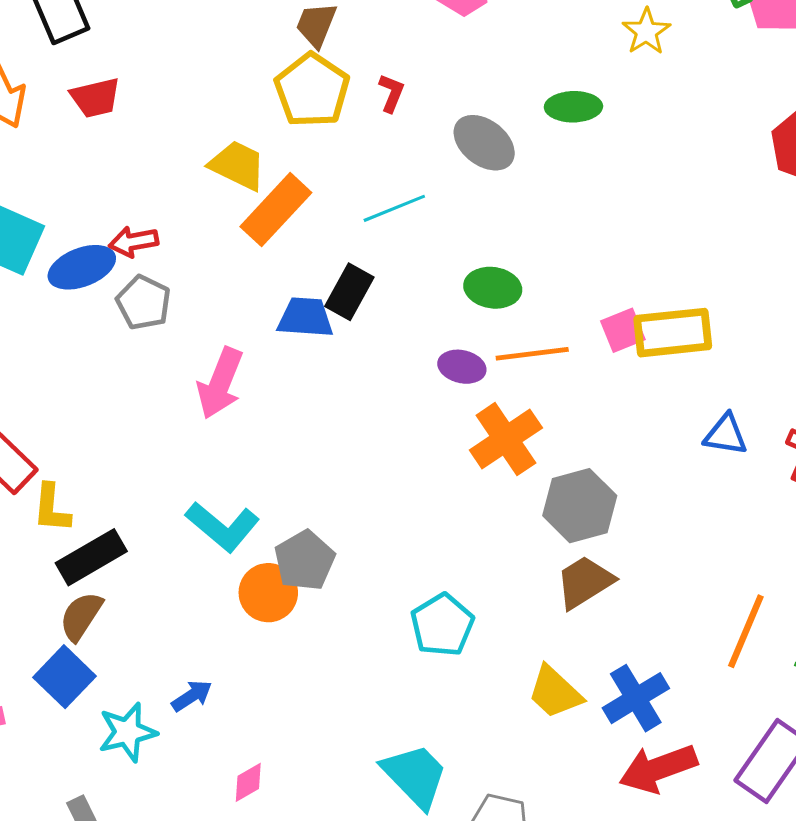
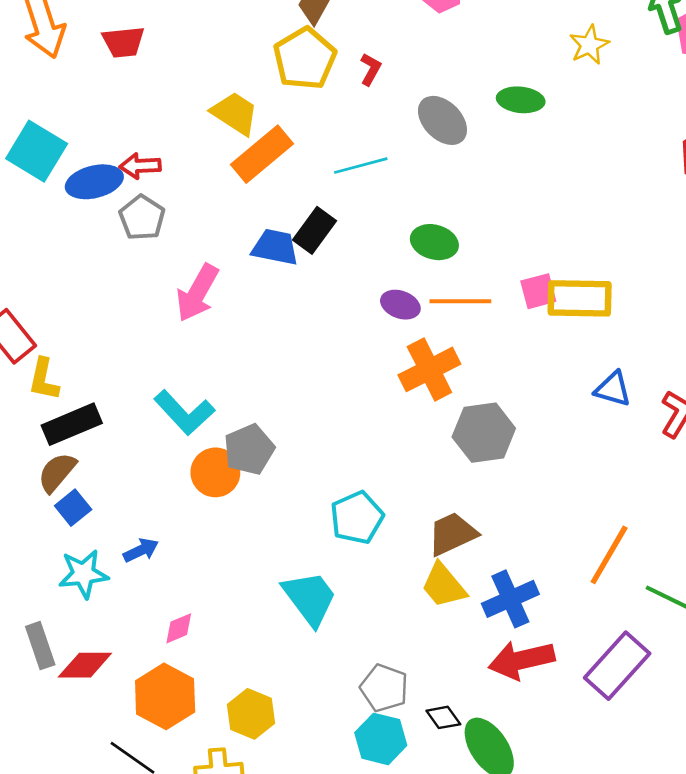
brown trapezoid: (585, 582) -> (452, 534), moved
blue square: (64, 677) -> (73, 508), moved, size x0.7
cyan trapezoid: (415, 776) -> (310, 598), moved

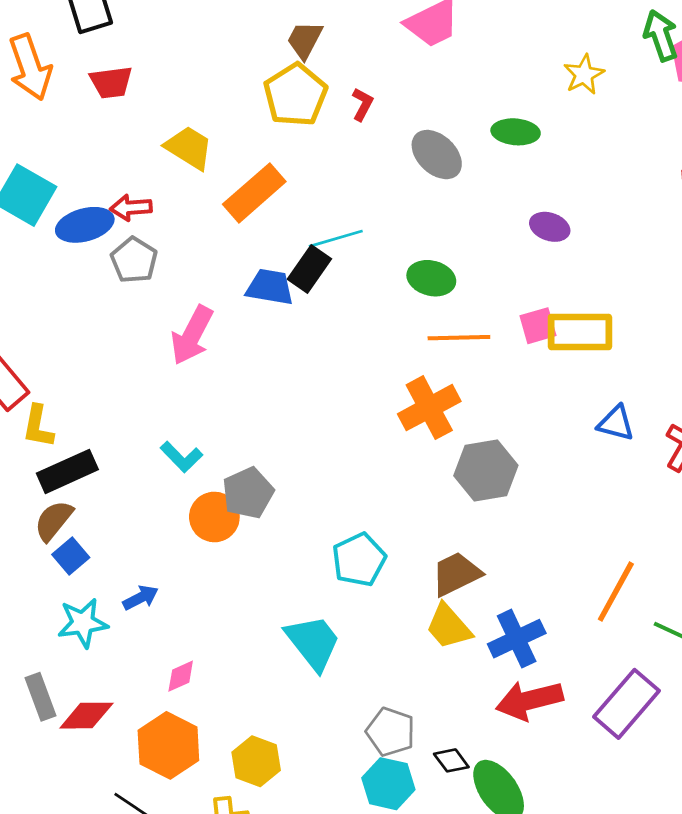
yellow trapezoid: (235, 113) -> (189, 148), moved
cyan line: (361, 166) -> (336, 239), moved
purple ellipse: (400, 305) -> (550, 227), moved
cyan L-shape: (184, 413) -> (181, 457), size x0.7

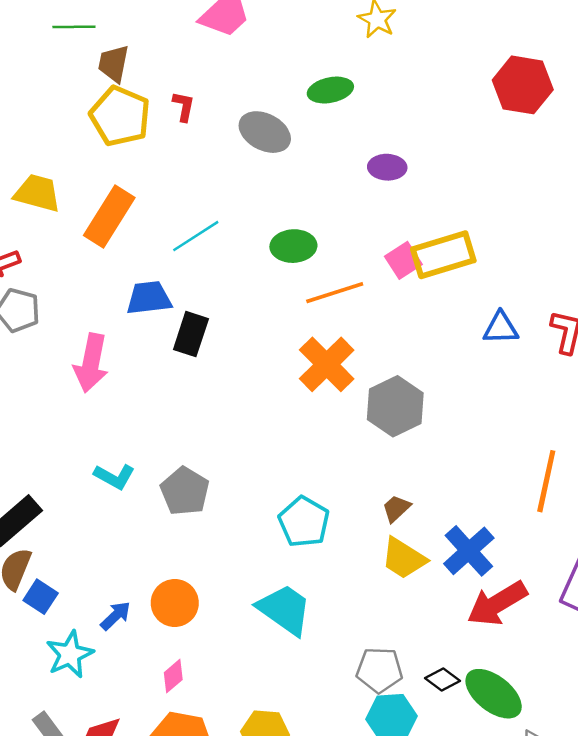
black rectangle: (309, 269) -> (191, 334), moved
orange circle: (214, 517) -> (175, 603), moved
brown trapezoid: (456, 574) -> (396, 508), size x0.6

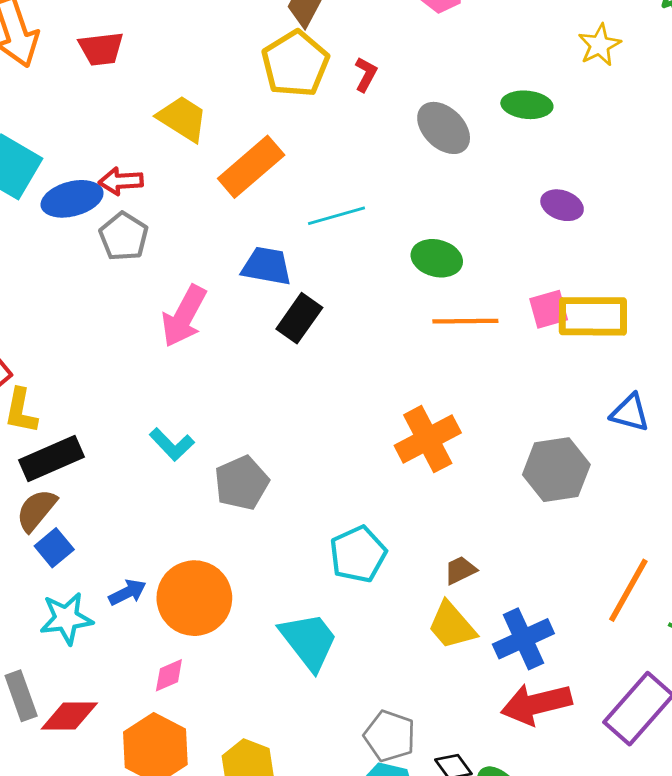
orange cross: (327, 364) -> (428, 439), moved
gray hexagon: (395, 406) -> (556, 470), moved
orange circle: (175, 603) -> (194, 598), size x1.4

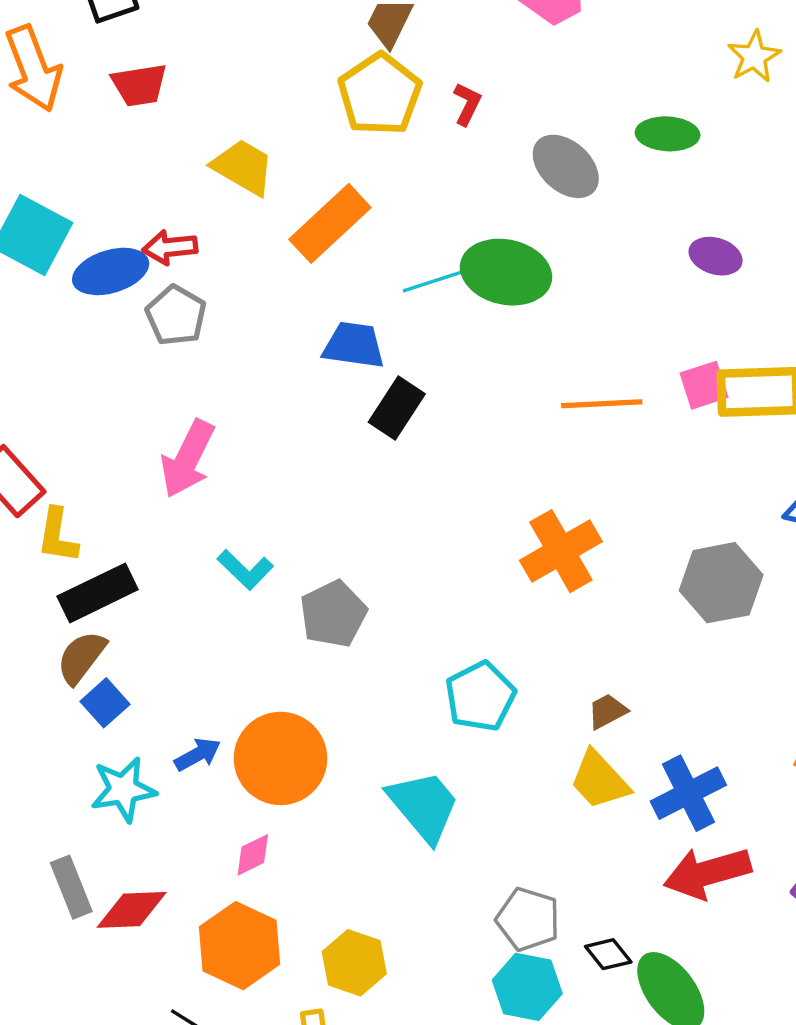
green ellipse: (437, 258) -> (506, 272), moved, size x1.4
pink arrow: (184, 316) -> (188, 459), moved

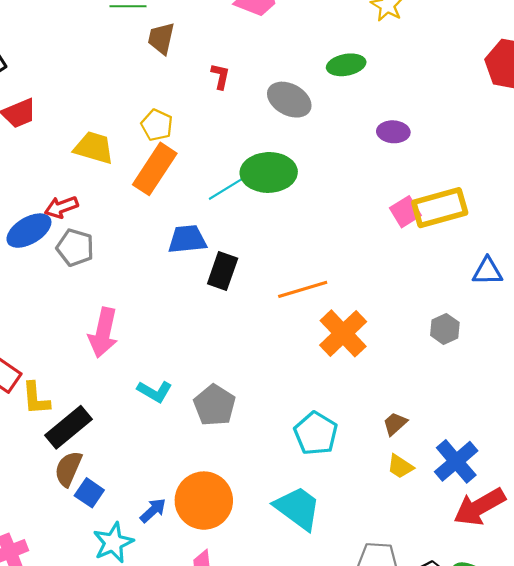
yellow pentagon: (380, 94) -> (157, 125), moved, size x0.6
orange line: (602, 404) -> (303, 289), moved
gray hexagon: (721, 583) -> (445, 329), size x0.6
yellow trapezoid: (599, 780) -> (400, 466), size x0.7

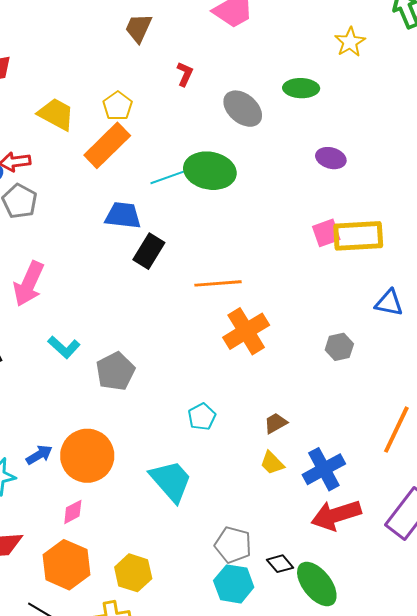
cyan pentagon: (316, 433) -> (202, 417), size x0.7

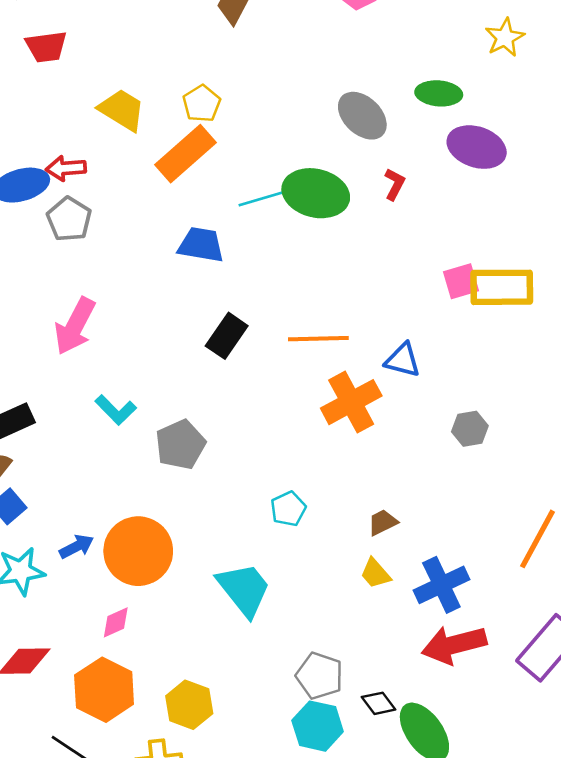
red L-shape: (185, 74) -> (395, 184), moved
purple ellipse: (331, 158) -> (477, 147), moved, size x1.5
black rectangle: (149, 251) -> (227, 336), moved
blue triangle: (389, 303) -> (403, 360), moved

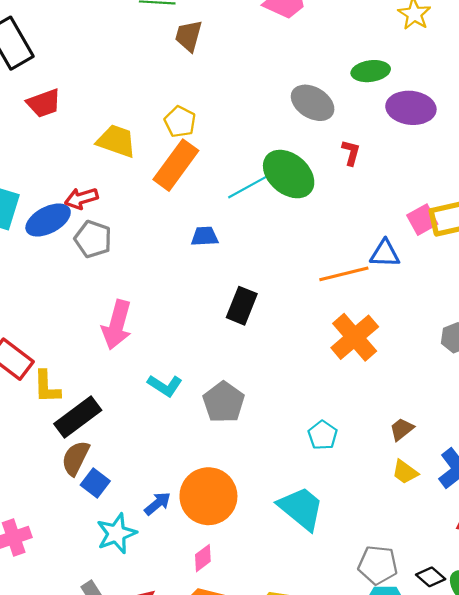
green ellipse: (316, 193) -> (289, 174), turned 39
blue trapezoid: (201, 245) -> (205, 236), size x0.7
orange line: (318, 339) -> (344, 274), moved
blue triangle: (403, 360) -> (385, 254), moved

